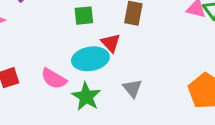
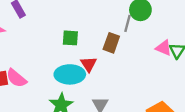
pink semicircle: (54, 79) -> (16, 78), moved

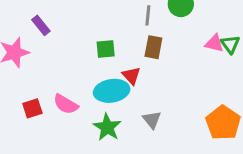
gray line: (128, 23) -> (148, 15), moved
pink semicircle: (16, 78) -> (66, 104), moved

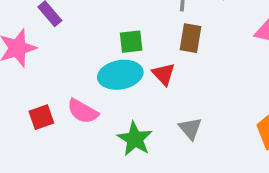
cyan ellipse: (112, 91) -> (120, 75), moved

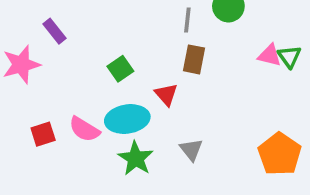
green square: (131, 42) -> (120, 69), moved, turned -30
cyan ellipse: (120, 75) -> (127, 119), moved

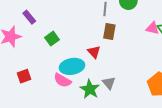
green square: (120, 69) -> (52, 39), moved
pink semicircle: (84, 129) -> (62, 80), moved
green star: (136, 158) -> (90, 89), moved

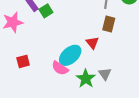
green square: (52, 39) -> (46, 11), moved
cyan ellipse: (72, 66) -> (70, 55), turned -35

